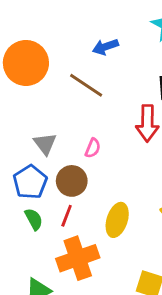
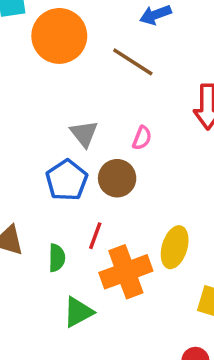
red line: (67, 216) -> (95, 236), moved
green semicircle: (34, 219) -> (57, 258), moved, turned 30
yellow ellipse: (117, 220) -> (175, 247), moved

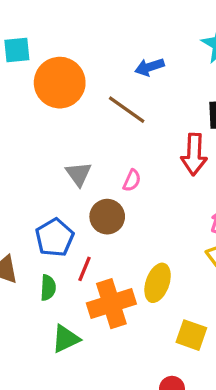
blue pentagon: (67, 180) -> (55, 238), moved

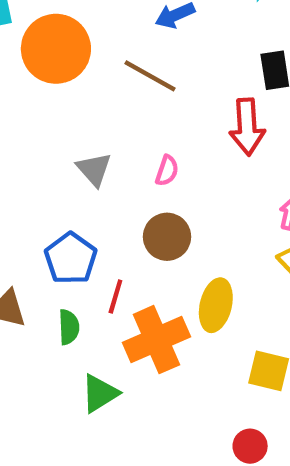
brown circle: (107, 217) -> (167, 237), moved

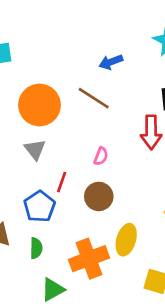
orange circle: (56, 49) -> (40, 105), moved
gray triangle: (94, 169) -> (35, 149), moved
red line: (115, 297) -> (62, 182), moved

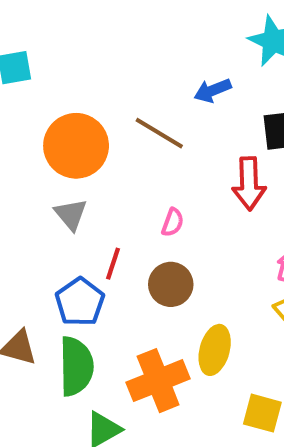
blue arrow: (111, 62) -> (213, 90), moved
green semicircle: (36, 248) -> (76, 366), size x1.8

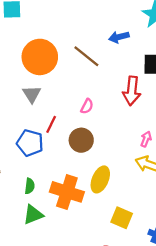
blue pentagon: (80, 302) -> (30, 143), turned -30
green semicircle: (76, 366) -> (30, 186), moved, size x0.5
orange cross: (158, 381) -> (67, 192), turned 32

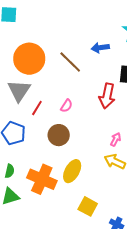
gray triangle: (32, 94) -> (19, 91), size x1.4
red line: (51, 124) -> (37, 108), moved

